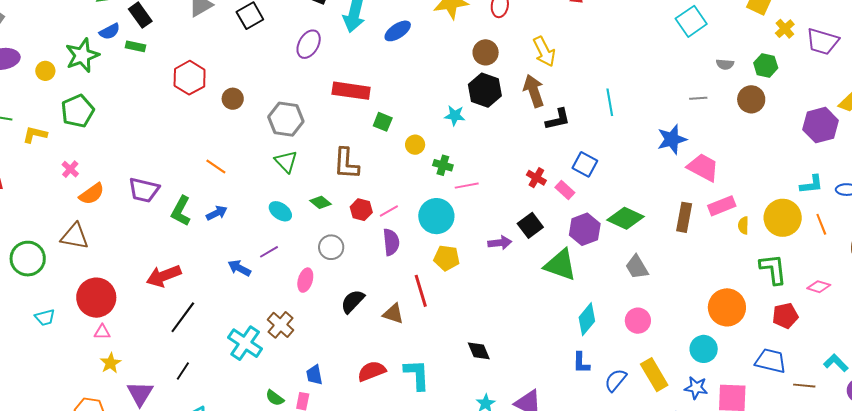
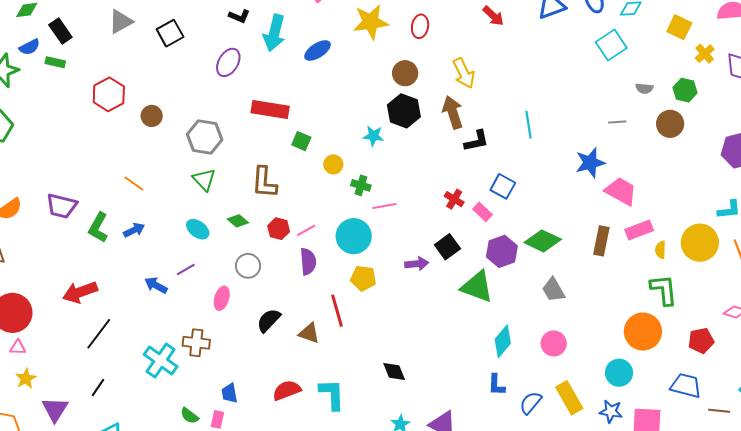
green L-shape: (773, 269) -> (664, 290), moved
brown cross: (281, 325) -> (196, 343), turned -36

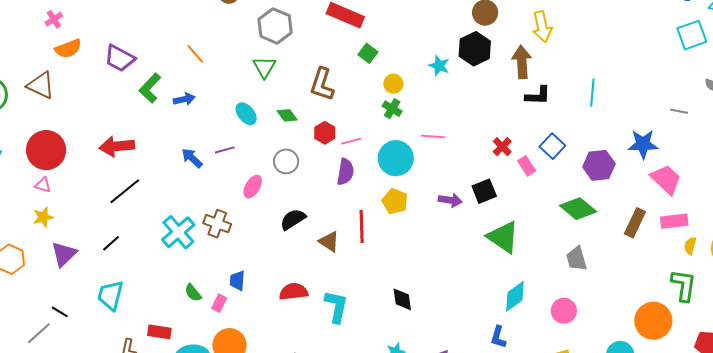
green cross: (361, 185) -> (392, 109), moved
purple hexagon: (502, 251) -> (599, 165), moved

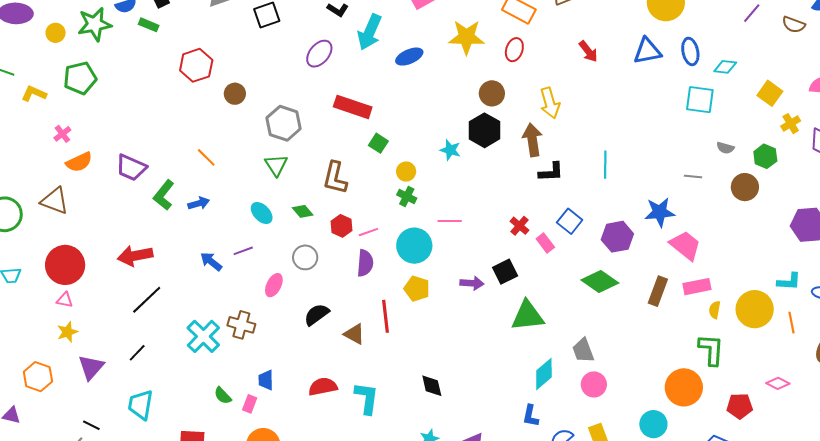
cyan square: (692, 35) -> (700, 100), turned 32
green triangle: (503, 237) -> (528, 316), turned -36
gray trapezoid: (577, 259) -> (583, 350), moved

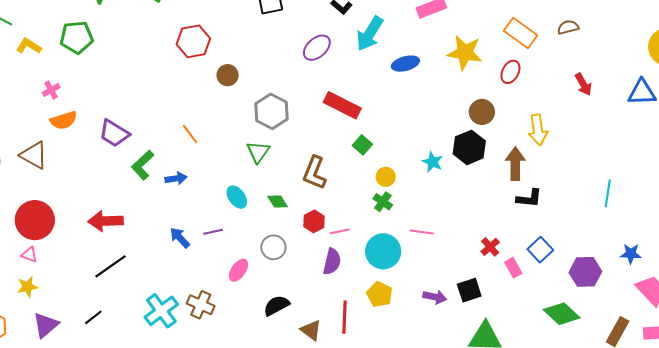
cyan line: (605, 165) -> (608, 193), moved
blue star: (660, 212) -> (631, 254), size x0.7

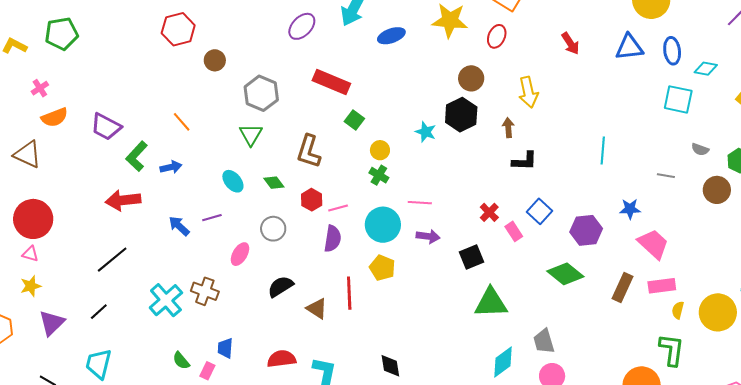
brown arrow: (515, 164) -> (508, 128), size x0.6
red arrow: (105, 221) -> (123, 200), moved
purple arrow: (435, 297) -> (428, 236), moved

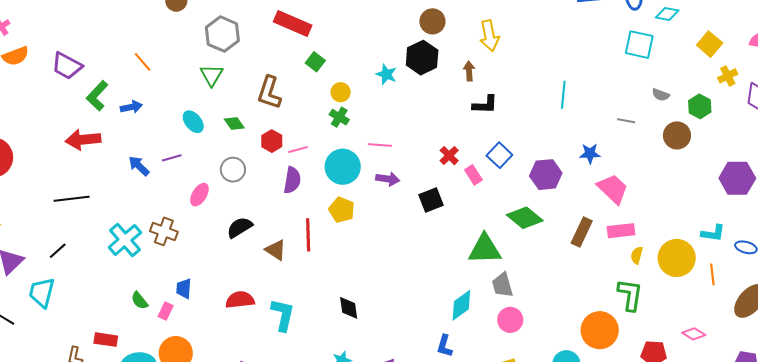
black line: (112, 260) -> (72, 199), turned 32
green triangle: (491, 303) -> (485, 249), moved
cyan trapezoid: (99, 364) -> (42, 292), moved

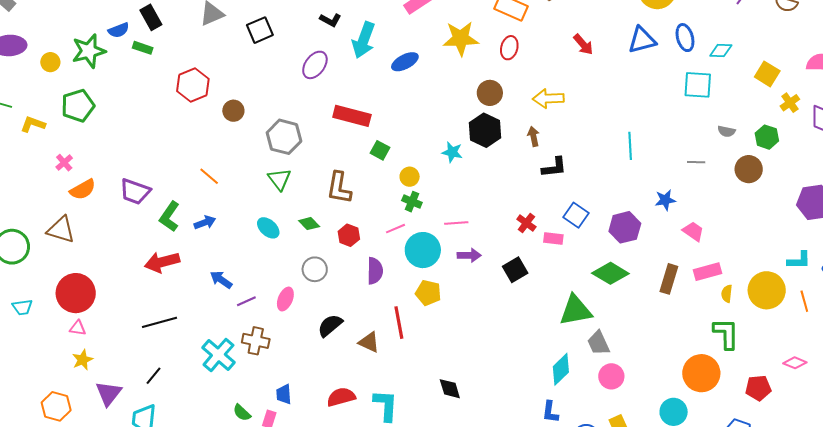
yellow arrow: (489, 36) -> (548, 99), turned 108
pink line: (298, 150) -> (396, 229), moved
purple line: (172, 158) -> (246, 301), moved
pink rectangle: (473, 175) -> (553, 238), turned -42
pink trapezoid: (613, 189) -> (693, 231), size x0.7

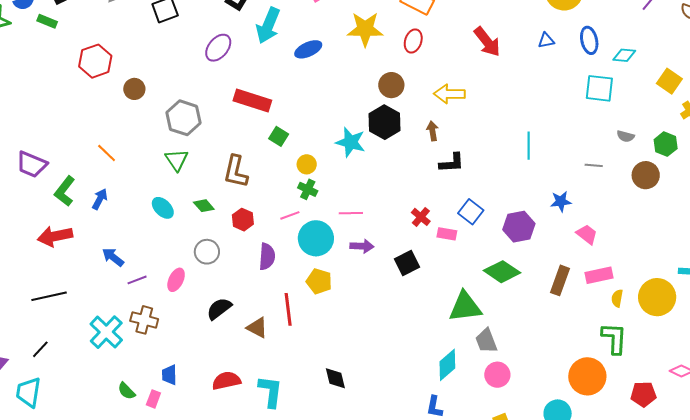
blue triangle: (642, 40) -> (546, 41), size x0.6
red arrow: (583, 44) -> (487, 42), size x1.4
cyan star: (452, 152) -> (351, 142), size x1.4
blue arrow: (205, 223) -> (100, 199), turned -45

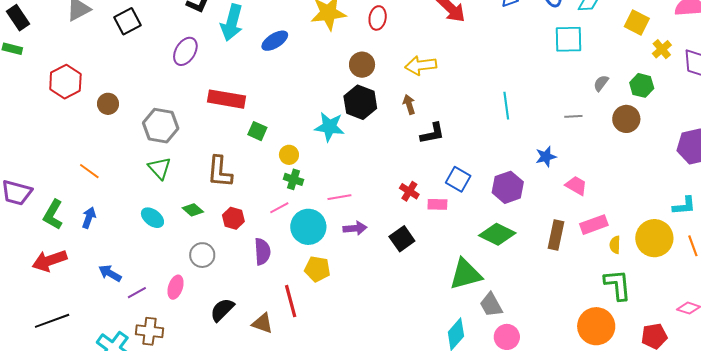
gray semicircle: (626, 136) -> (601, 83), turned 120

